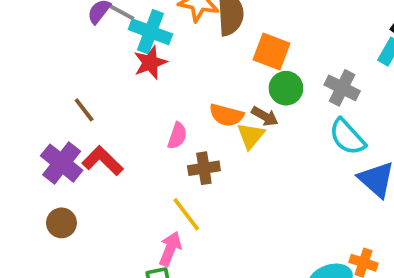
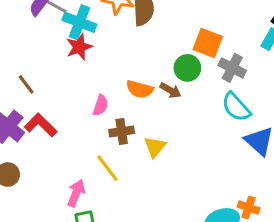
orange square: (272, 52) -> (208, 43), moved
yellow triangle: (251, 136) -> (155, 147), moved
pink arrow: (170, 249) -> (76, 193), moved

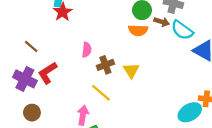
orange semicircle: (140, 89) -> (138, 30), moved
brown arrow: (170, 90) -> (162, 22), moved
red L-shape: (41, 125) -> (48, 73), turned -65

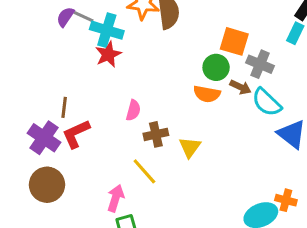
brown line: (31, 46) -> (64, 107), moved, turned 48
brown circle: (32, 113) -> (47, 185), size x1.5

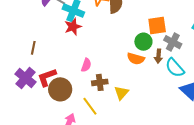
orange square: (234, 41) -> (157, 25), turned -30
brown arrow: (240, 87) -> (158, 56), turned 64
brown line: (64, 107) -> (33, 48), moved
brown circle: (47, 185) -> (60, 89), moved

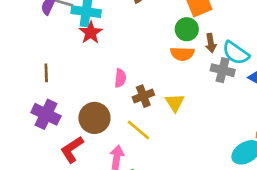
gray cross: (173, 42) -> (223, 70), moved
red L-shape: (47, 77) -> (72, 149), moved

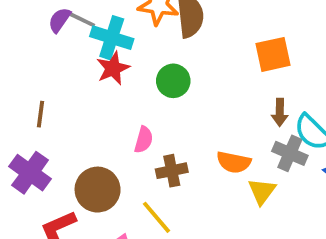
green circle: (187, 29) -> (173, 81), moved
orange semicircle: (182, 54) -> (234, 162), moved
yellow triangle: (175, 103) -> (262, 191), moved

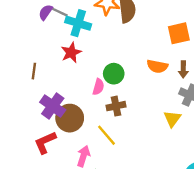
red star: (113, 68) -> (71, 52), moved
green circle: (173, 81) -> (114, 74), moved
orange semicircle: (234, 162) -> (157, 66), moved
purple cross: (30, 173) -> (53, 106), moved

